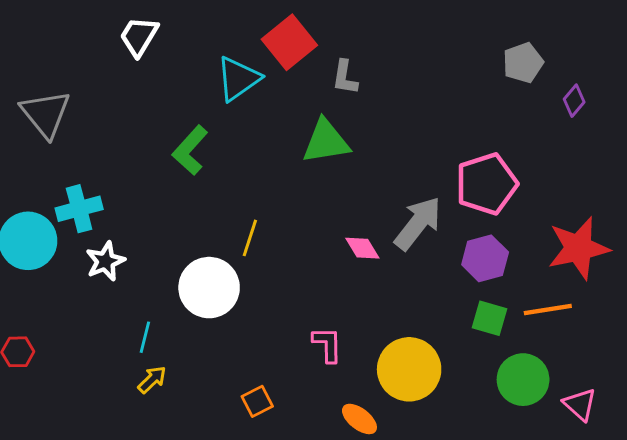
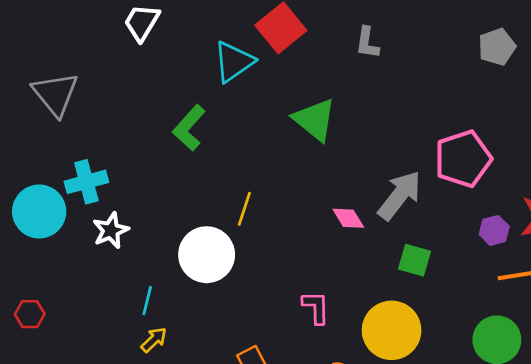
gray L-shape: (345, 77) -> (367, 43), moved
green triangle: (326, 142) -> (315, 120), turned 48
purple hexagon: (485, 258) -> (494, 230), moved, size x0.7
green square: (489, 318) -> (415, 260), moved

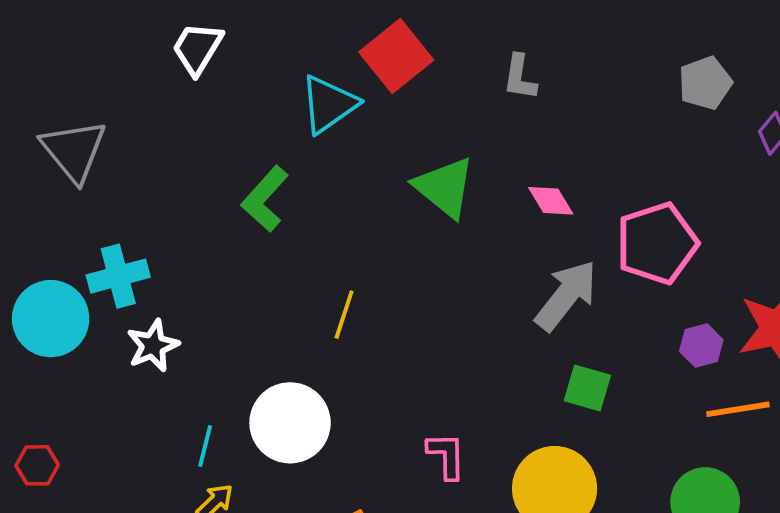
pink diamond: (348, 218) -> (551, 201), moved
white circle: (207, 255) -> (290, 423), moved

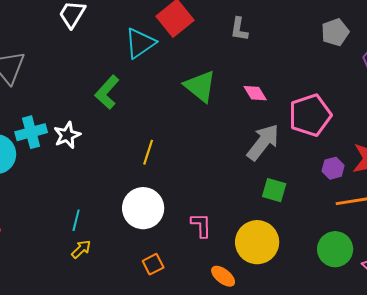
white star: (153, 346) -> (67, 135), moved
white circle: (290, 423) -> (143, 208), moved

